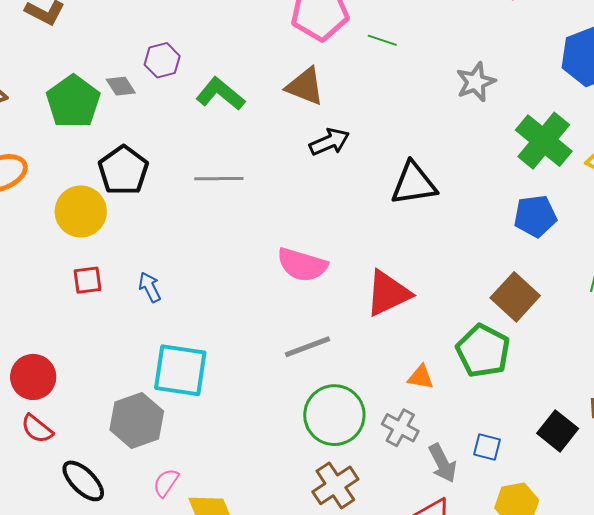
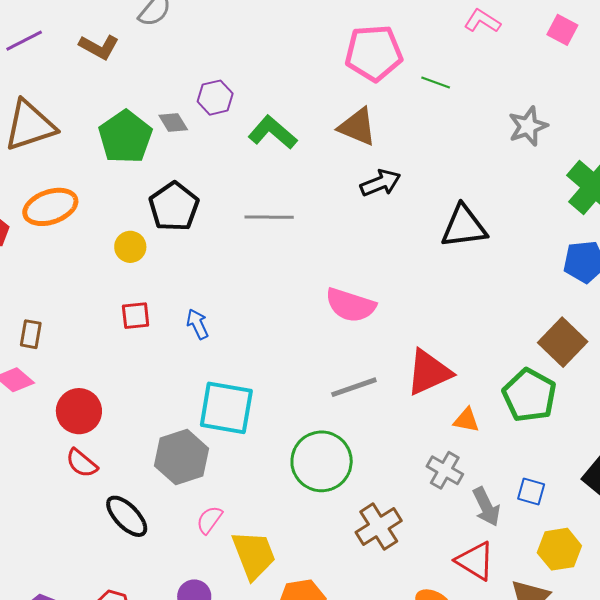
yellow circle: (81, 211) -> (130, 247), size x0.6
red triangle: (388, 293) -> (429, 372), moved
green circle: (334, 415) -> (322, 461), moved

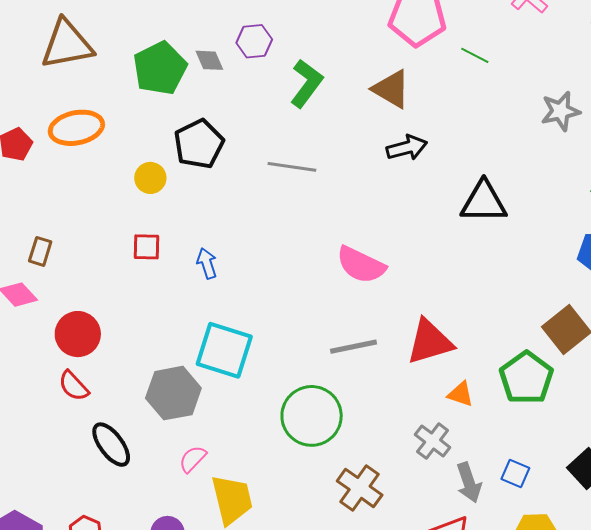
green L-shape: (273, 132) -> (306, 83), turned 78
brown cross: (379, 526) -> (360, 488), turned -30

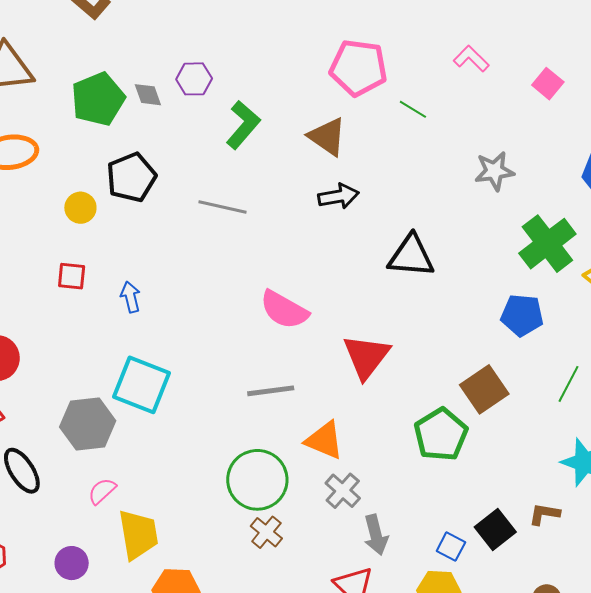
red triangle: (430, 342) -> (366, 357), moved, turned -40
orange triangle: (461, 394) -> (324, 440), moved, size x1.5
green circle: (312, 416) -> (257, 480), moved
blue square: (515, 473) -> (451, 547), moved
brown cross: (360, 488) -> (266, 532), size x0.7

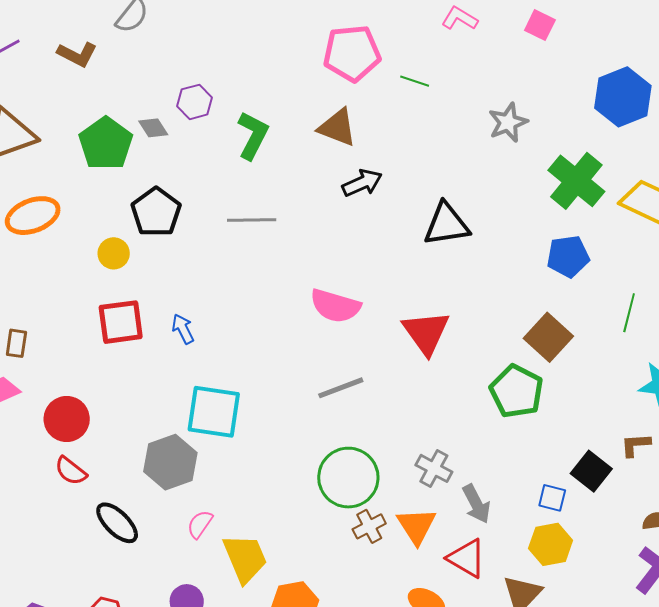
red square: (72, 276) -> (121, 322), size x1.6
orange triangle: (324, 440) -> (416, 526), moved, turned 48
brown cross: (266, 532) -> (369, 526), turned 36

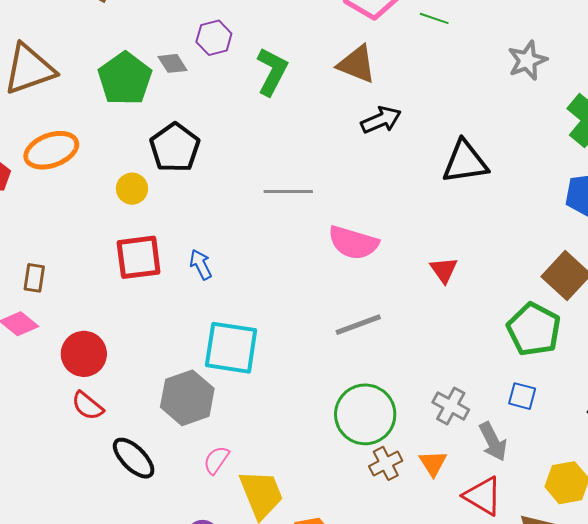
gray line: (252, 220) -> (288, 191), moved
red triangle: (426, 332) -> (444, 270), size x0.6
blue square: (552, 498) -> (522, 396), moved
orange triangle: (416, 526) -> (433, 463), size x0.7

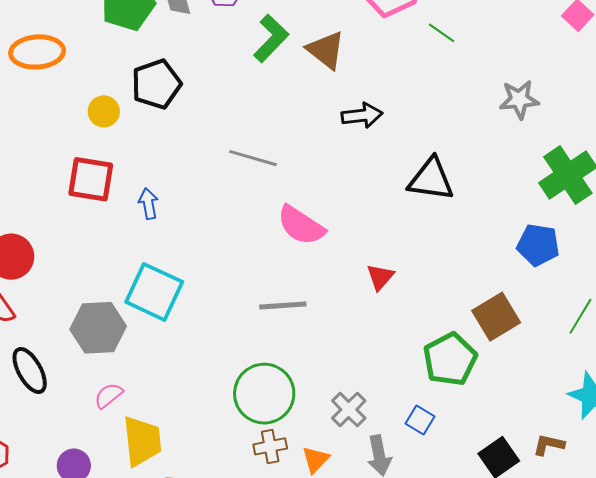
brown triangle: (357, 64) -> (326, 50), moved

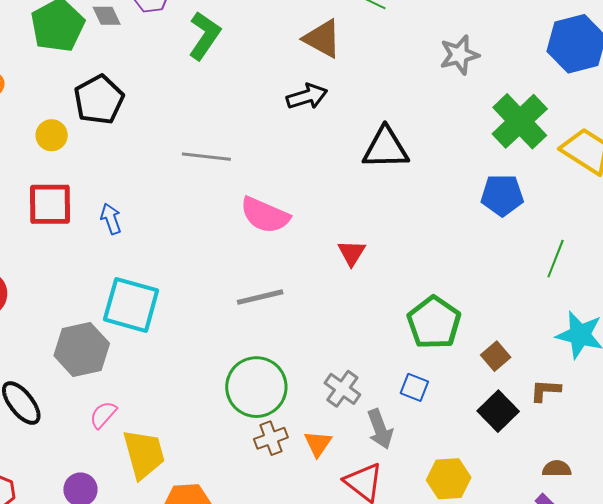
brown triangle: (326, 50) -> (322, 39), moved
brown square: (496, 317) -> (496, 356), moved, size x0.6

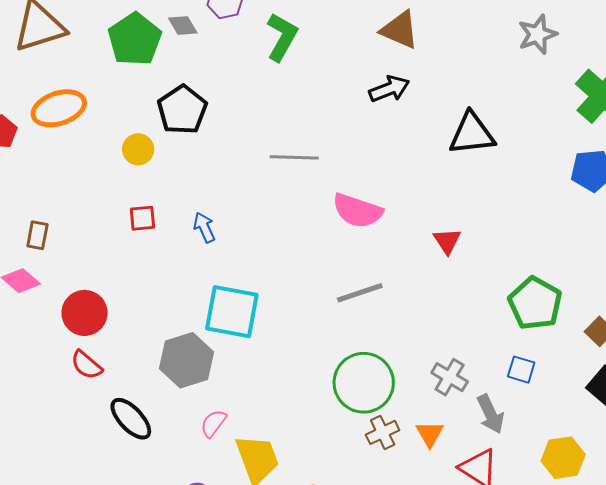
red square: (50, 204) -> (142, 218), size x0.6

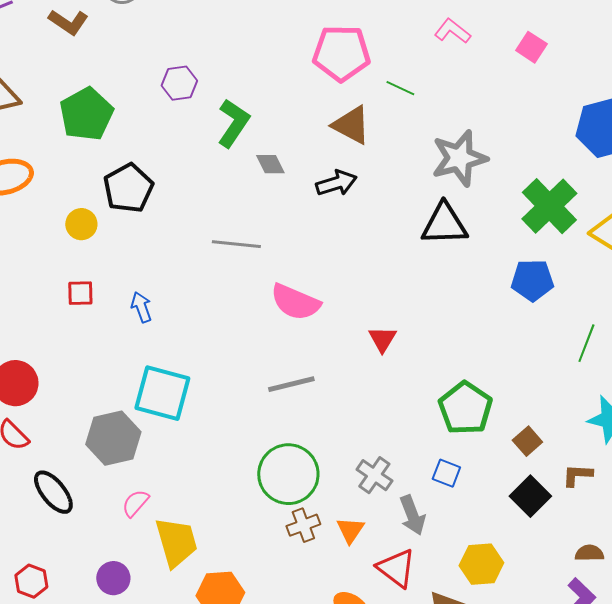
gray diamond: (183, 26) -> (270, 164), moved
gray star: (537, 34) -> (459, 158), moved, size x1.4
black triangle: (472, 134) -> (444, 224), moved

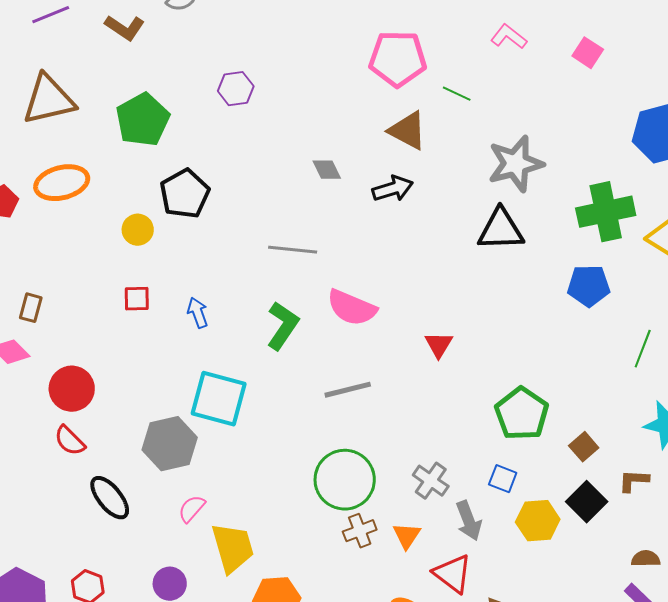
green L-shape: (233, 123) -> (283, 326), moved
green cross: (549, 206) -> (606, 212), turned 32
yellow hexagon: (481, 564) -> (538, 521), moved

